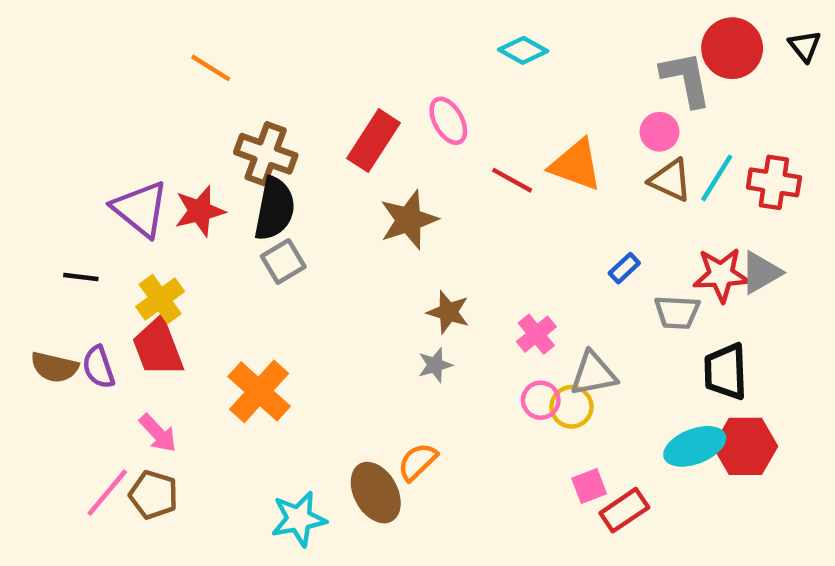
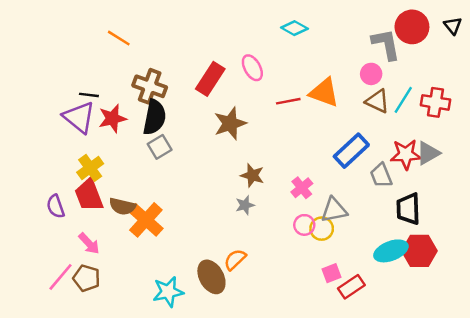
red line: (512, 180) -> (288, 101), turned -40
blue rectangle: (624, 268) -> (351, 151), size x2.0
black line: (81, 277) -> (89, 95), moved
gray trapezoid: (677, 312) -> (381, 175), turned 65
brown semicircle: (54, 367) -> (122, 206), moved

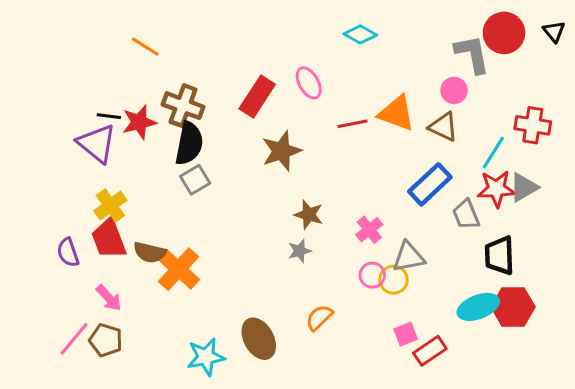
cyan line: (403, 100) -> (493, 153), moved
brown triangle: (377, 101) -> (443, 127), moved
red star: (112, 118) -> (139, 122), moved
orange semicircle: (235, 260) -> (319, 318), moved

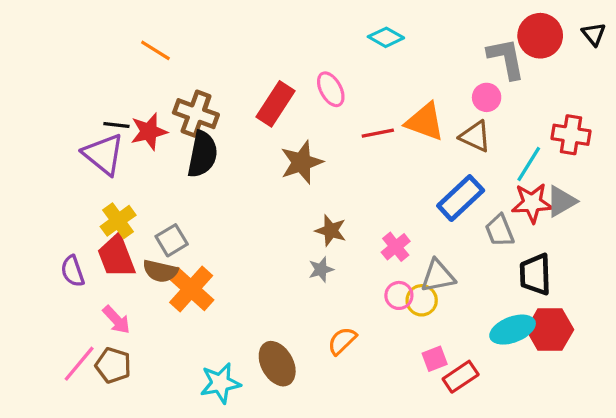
gray square: (195, 180) -> (172, 240), moved

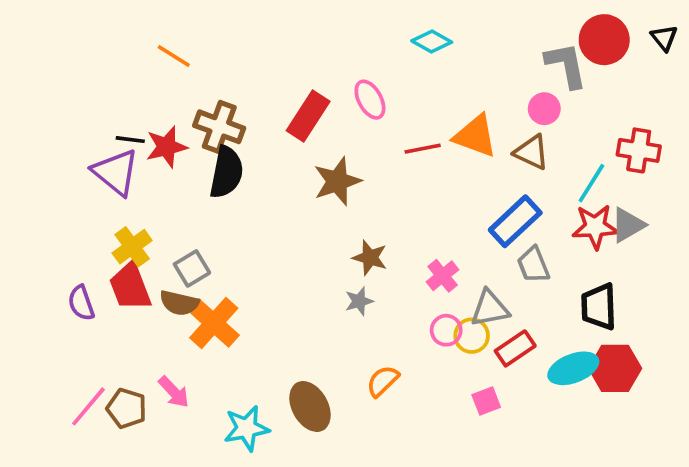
gray trapezoid: (500, 231) -> (533, 265), moved
pink arrow: (116, 320) -> (174, 392), moved
red rectangle: (461, 377) -> (515, 348), moved

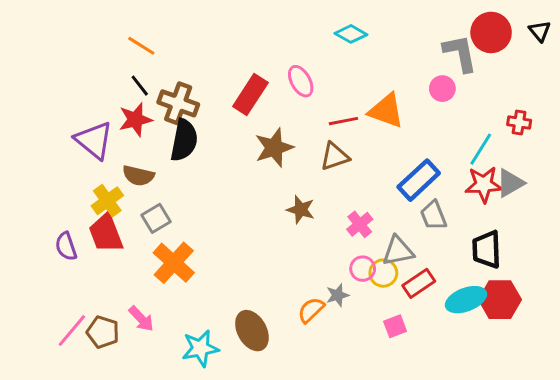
black line: (130, 140) -> (140, 86), moved, turned 45
red cross: (639, 150) -> (519, 122), size x0.7
brown triangle: (532, 152) -> (335, 156), moved, turned -44
gray star: (359, 301) -> (338, 295), moved
brown semicircle: (179, 303) -> (138, 176), moved

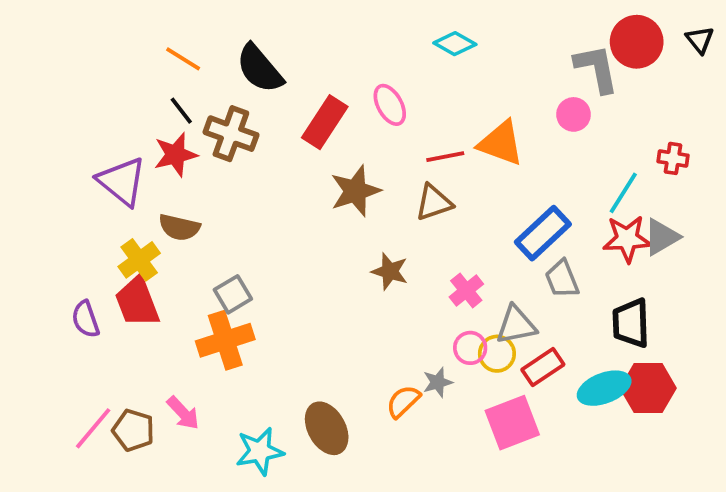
black semicircle: (184, 140) -> (260, 69), moved, turned 129
gray square: (156, 218) -> (233, 294), moved
orange cross: (174, 263) -> (225, 340), turned 30
pink square: (395, 326) -> (512, 423), size x1.8

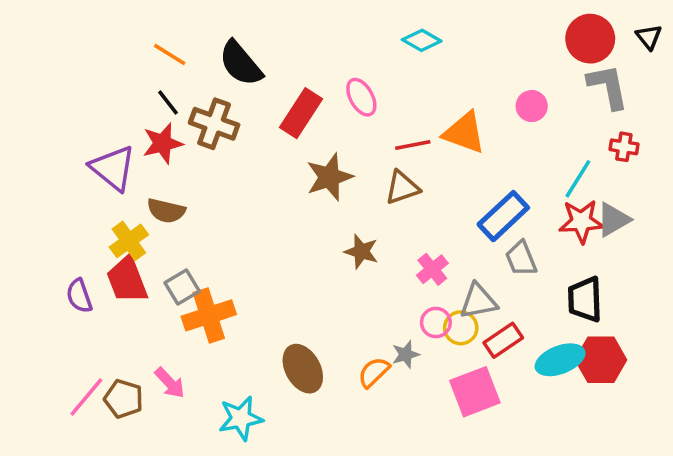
gray L-shape: (596, 69) -> (608, 87), moved
gray square: (233, 294) -> (182, 287), moved
brown ellipse: (327, 428) -> (303, 369), moved

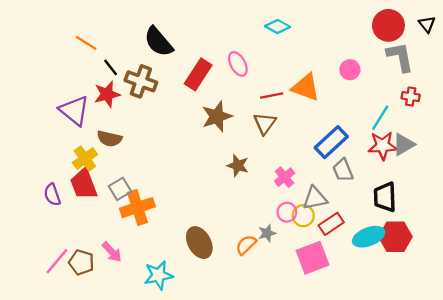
orange line: (170, 55) -> (86, 43), moved
brown triangle: (402, 188) -> (265, 123), turned -35

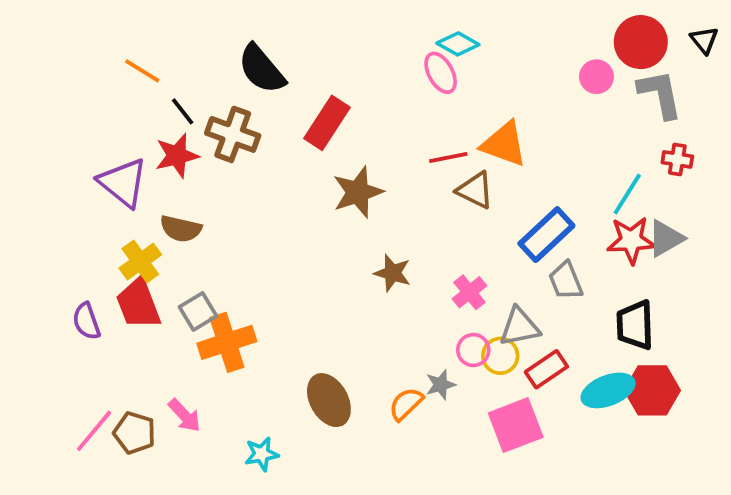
pink ellipse: (238, 64) -> (441, 73), moved
pink circle: (350, 70) -> (596, 77), moved
brown triangle: (265, 123) -> (475, 190), moved, turned -40
cyan star: (158, 275) -> (262, 454), size x0.7

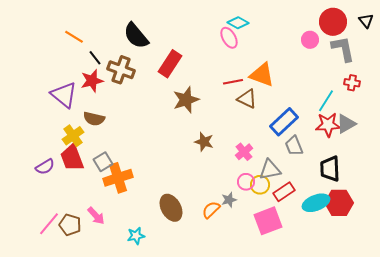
purple semicircle: (86, 321) -> (45, 167), turned -102

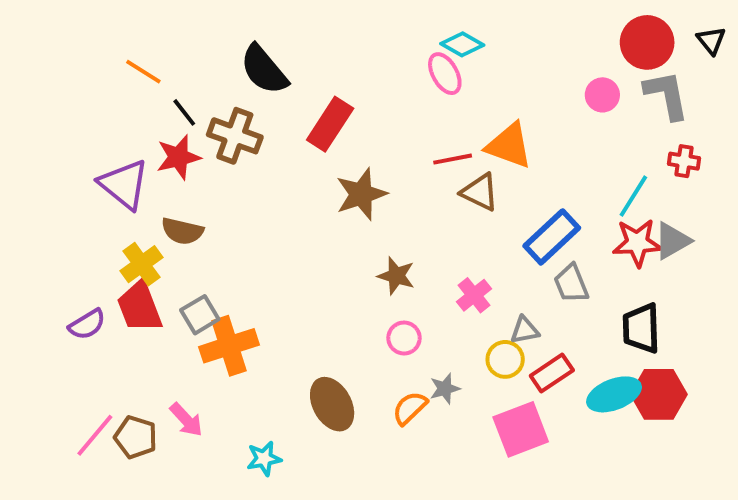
pink circle: (310, 40) -> (602, 95), moved
gray triangle: (270, 170) -> (525, 330), size x0.7
pink circle: (246, 182) -> (404, 338), moved

